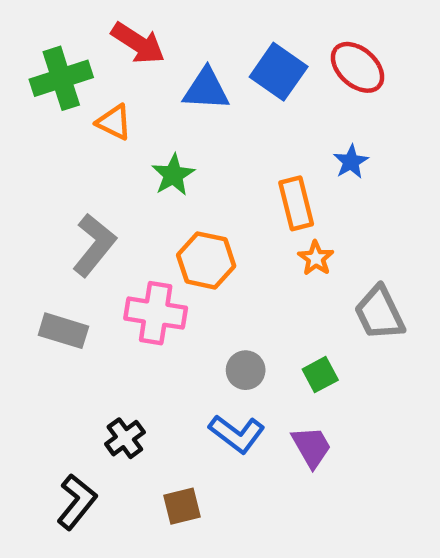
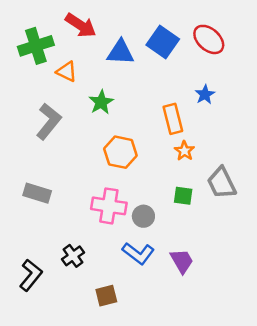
gray L-shape: (94, 245) -> (49, 121), moved
pink cross: (156, 313) -> (109, 206), moved
green square: (320, 375) -> (183, 196), moved, turned 36
black L-shape: (77, 502) -> (31, 275), moved

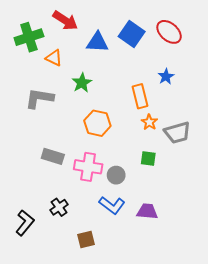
gray L-shape: (49, 121) -> (39, 98), turned -120
gray trapezoid: (222, 183) -> (177, 133), moved, turned -80
gray rectangle: (37, 193) -> (53, 156), moved
purple trapezoid: (182, 261) -> (147, 211), turned -55

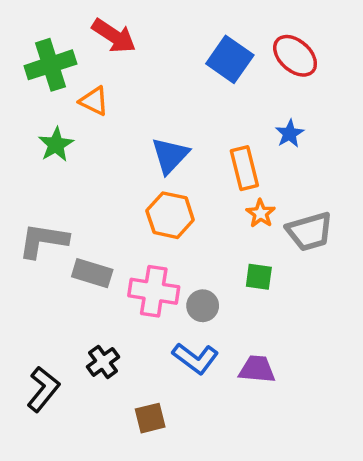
blue triangle: (97, 42) -> (170, 155), moved, turned -50
green star: (82, 83) -> (56, 145), moved
gray L-shape: (39, 98) -> (43, 241), moved

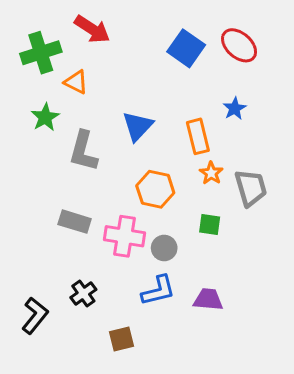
orange hexagon: (170, 215) -> (155, 189), moved
gray trapezoid: (310, 231) -> (251, 188), turned -90
gray L-shape: (43, 241) -> (83, 151), moved, turned -84
blue L-shape: (195, 358) -> (158, 291), turned -51

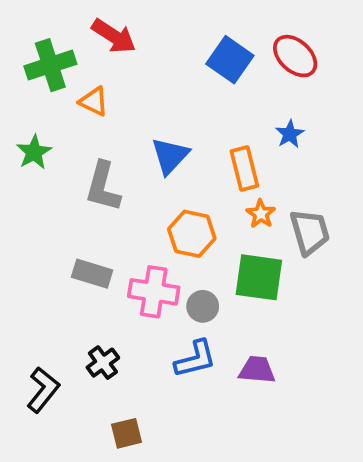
green star: (45, 117) -> (34, 152), moved
green square: (210, 225) -> (259, 277), size x1.8
brown square: (122, 339) -> (126, 433), moved

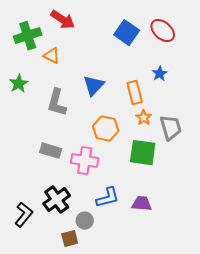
gray circle: (203, 306) -> (85, 221), moved
black cross: (103, 363) -> (57, 200), size x1.5

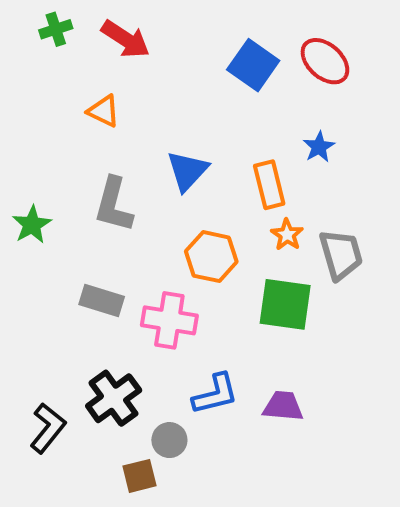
green cross: (28, 36) -> (56, 29), moved, size x0.6
green star: (19, 84) -> (32, 225), moved

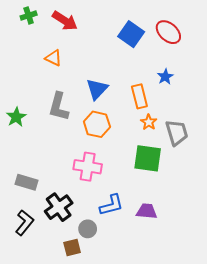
orange hexagon: (211, 257) -> (97, 124), moved
gray rectangle: (102, 300) -> (27, 182), moved

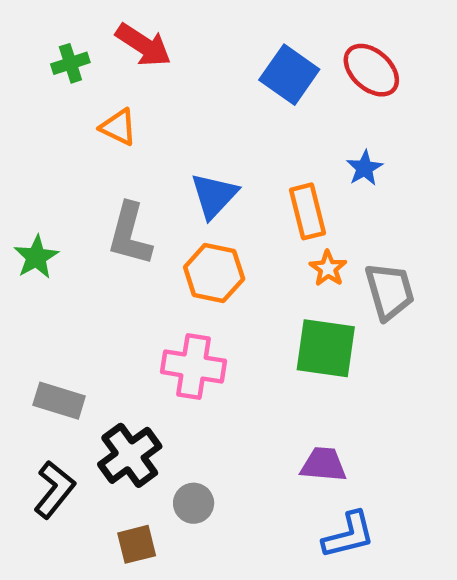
green cross: (29, 16) -> (70, 63), moved
blue L-shape: (111, 205) -> (349, 535), moved
brown square: (72, 248) -> (137, 544), moved

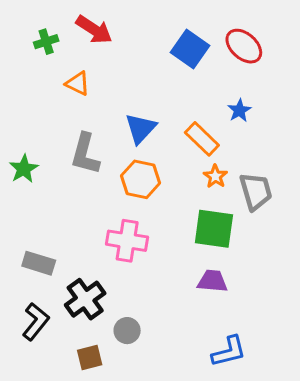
orange rectangle: (308, 211) -> (202, 139), turned -32
purple trapezoid: (323, 464) -> (212, 281), moved

